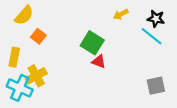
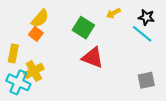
yellow semicircle: (24, 15) -> (40, 18), moved
green square: (92, 43) -> (83, 28), moved
red triangle: (99, 62) -> (93, 58), size x1.6

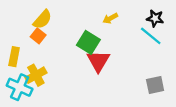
yellow arrow: (113, 13) -> (110, 18), moved
green square: (83, 28) -> (88, 42), moved
red triangle: (93, 58) -> (98, 61), turned 40

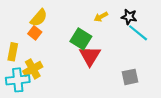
black star: (155, 18) -> (129, 17), moved
gray square: (155, 85) -> (130, 77), moved
cyan cross: (20, 87) -> (18, 80), turned -30

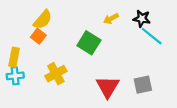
red triangle: (90, 56) -> (108, 87), moved
yellow cross: (33, 69) -> (56, 74), moved
cyan cross: (18, 80) -> (15, 76), moved, size x0.7

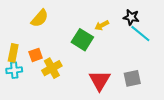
yellow arrow: (111, 19) -> (102, 25), moved
orange square: (38, 36) -> (36, 55), moved, turned 32

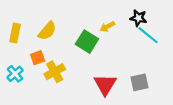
yellow semicircle: (40, 18) -> (47, 31), moved
yellow rectangle: (13, 53) -> (15, 33), moved
cyan cross: (14, 70) -> (15, 74), turned -35

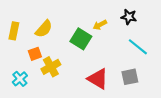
cyan line: (148, 35) -> (138, 47), moved
cyan cross: (15, 74) -> (20, 79), moved
red triangle: (105, 85) -> (98, 79), turned -30

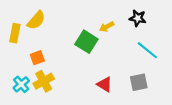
yellow semicircle: (44, 29) -> (36, 20), moved
yellow cross: (51, 67) -> (44, 81), moved
red triangle: (98, 79) -> (105, 84), size x0.7

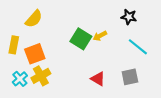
yellow arrow: (107, 27) -> (100, 36), moved
yellow rectangle: (15, 33) -> (14, 45), moved
orange square: (37, 58) -> (35, 54), size x1.5

